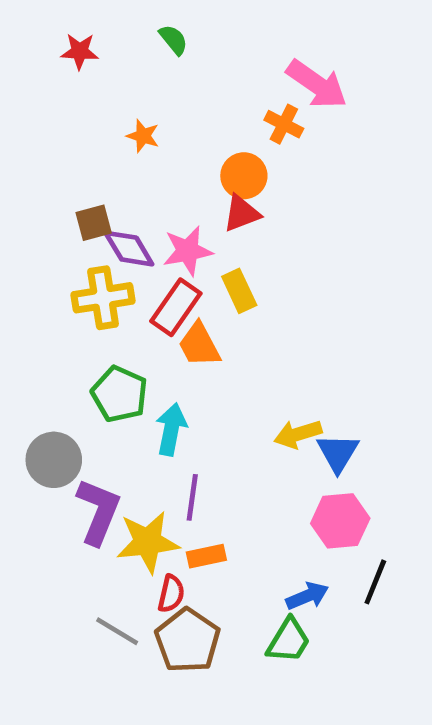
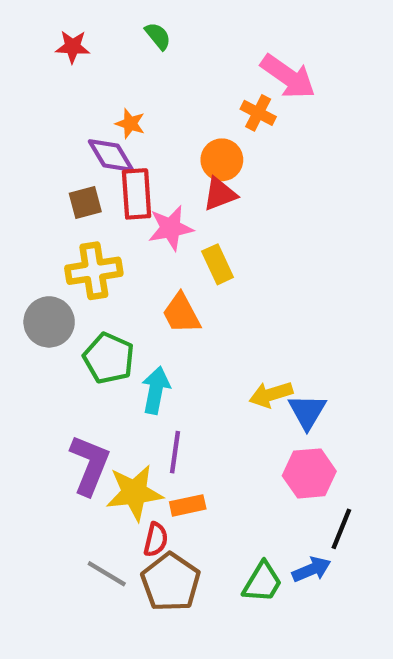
purple diamond: (129, 249) -> (111, 156), moved
red rectangle: (176, 307) -> (137, 194), moved, turned -39
gray circle: (54, 460) -> (49, 322), moved
blue arrow: (307, 596) -> (311, 569), moved

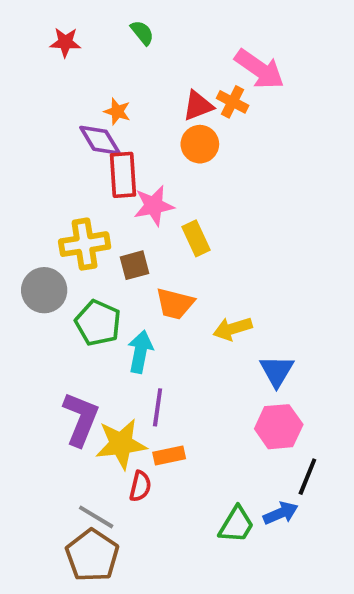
red triangle: (220, 194) -> (198, 106), moved
brown square: (85, 202) -> (135, 265), moved
orange trapezoid: (181, 313) -> (175, 304), moved, turned -48
yellow arrow: (271, 394) -> (233, 329), moved
brown pentagon: (171, 582) -> (92, 555), moved

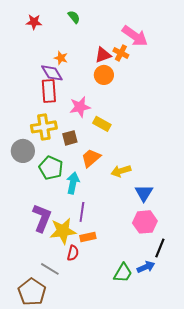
red rectangle: (123, 175) -> (49, 91), moved
yellow rectangle: (196, 238) -> (102, 124), turned -36
orange trapezoid: (175, 304) -> (91, 158), turned 125
brown pentagon: (92, 555) -> (32, 292), moved

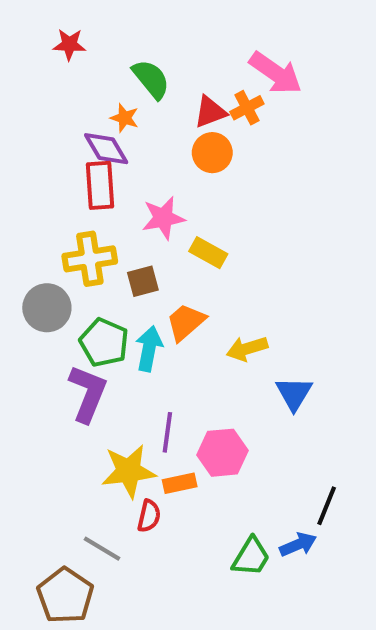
green semicircle: (74, 17) -> (151, 79), moved, size x1.5
orange cross: (121, 53) -> (247, 108), turned 35
cyan arrow: (73, 183) -> (149, 349), moved
purple L-shape: (42, 218) -> (88, 394), moved
pink hexagon: (145, 222) -> (222, 453), moved

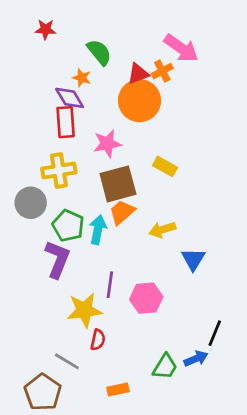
orange circle: (212, 153) -> (139, 101), size x1.6
yellow rectangle: (208, 253) -> (165, 166), moved
brown square: (143, 281) -> (118, 184), moved, size x1.8
orange rectangle: (180, 483) -> (118, 390), moved

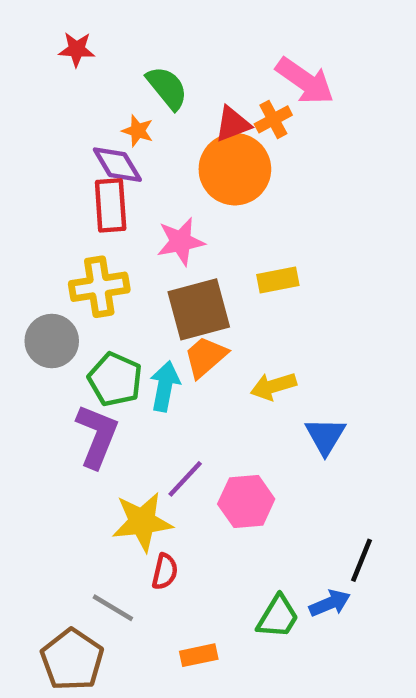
yellow rectangle: (165, 166) -> (278, 280), turned -40
purple line: (110, 285) -> (185, 479), turned 35

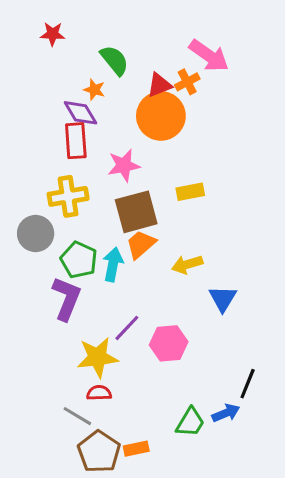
red semicircle: (165, 572) -> (99, 393), moved, turned -105
brown pentagon: (72, 660) -> (99, 452), moved

